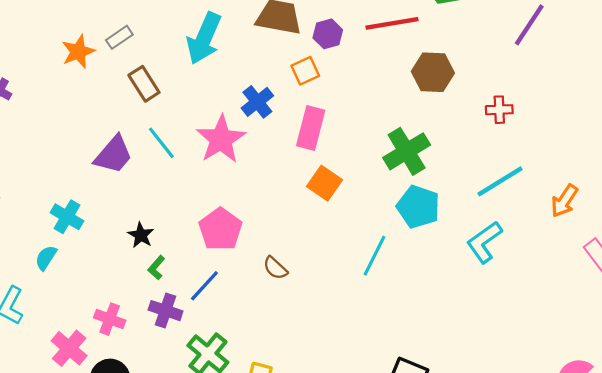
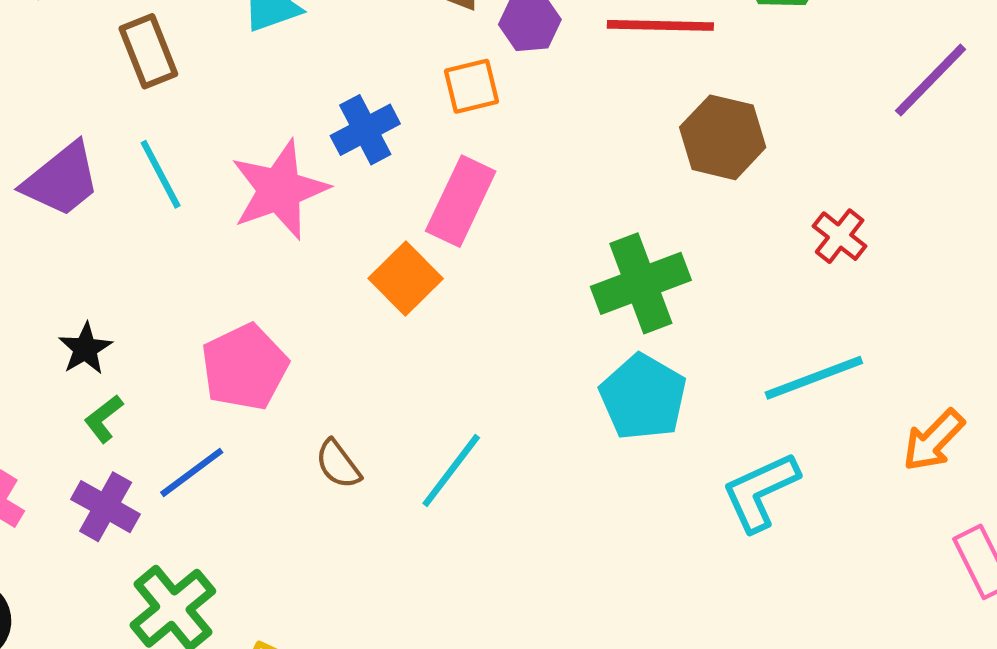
red cross: (499, 110) -> (840, 236), turned 30
orange square: (324, 183) -> (406, 278), moved
cyan line: (375, 256) -> (451, 471), moved

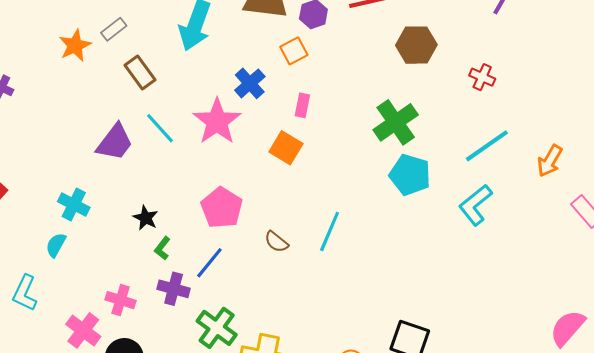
pink rectangle: (461, 201) -> (302, 105), size x0.6

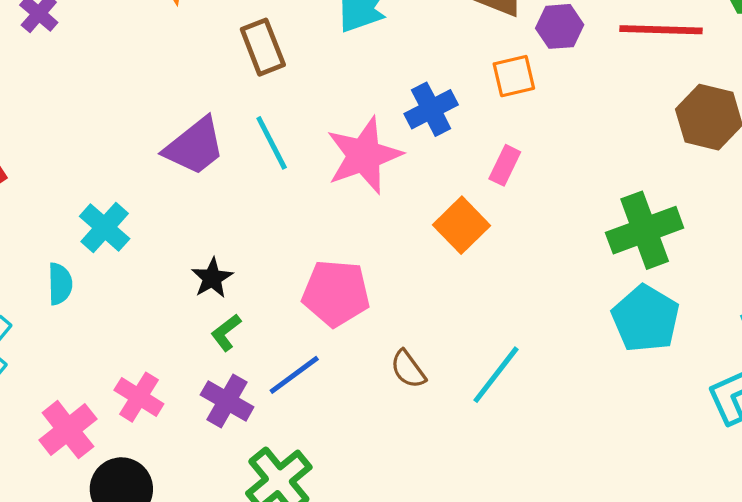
pink pentagon: (222, 208) -> (336, 293), turned 30
cyan semicircle: (56, 245) -> (60, 284), turned 135

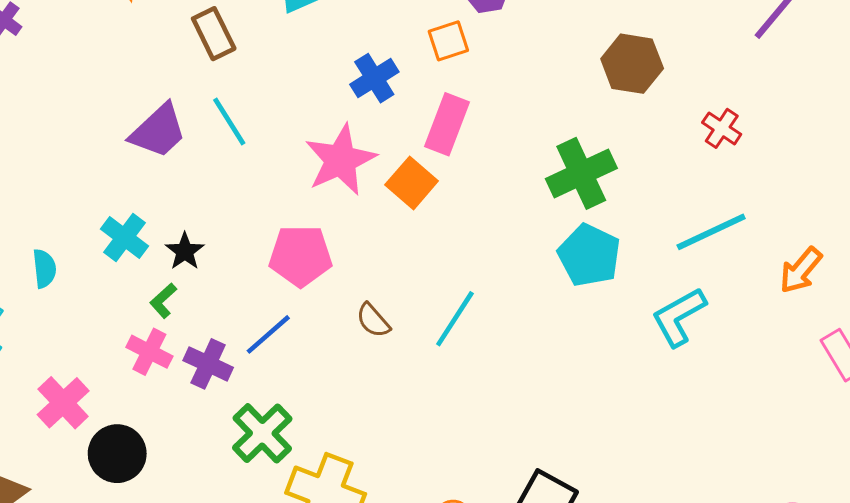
pink star: (364, 155) -> (340, 160), moved
pink rectangle: (505, 165) -> (447, 124), size x1.6
cyan cross: (105, 227) -> (125, 237), moved
green L-shape: (226, 333) -> (163, 301), moved
pink cross: (139, 397) -> (149, 352), moved

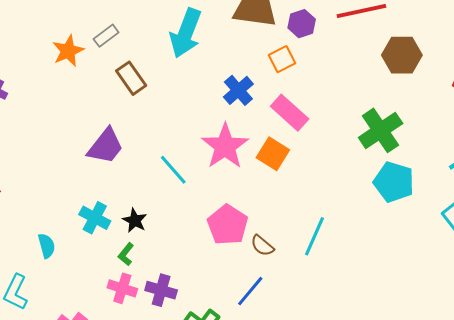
cyan line: (229, 122) -> (173, 170), moved
pink rectangle: (447, 124) -> (290, 113), turned -60
pink pentagon: (301, 256) -> (228, 225), moved, turned -30
blue line: (268, 334) -> (250, 291), moved

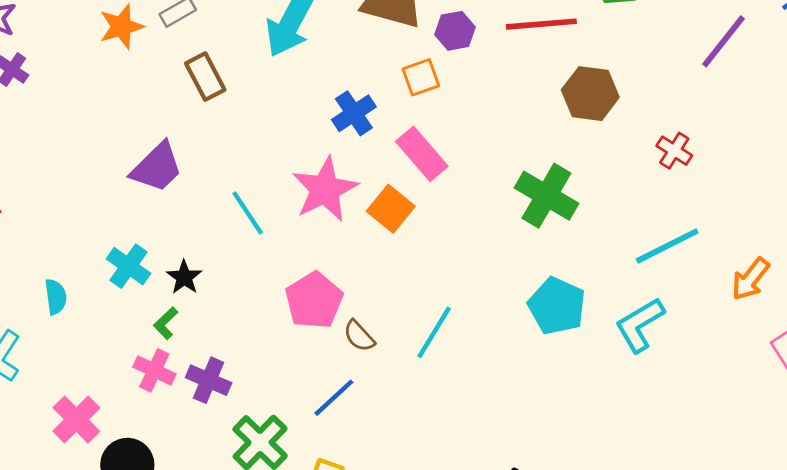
green cross: (381, 130) -> (546, 196), turned -33
cyan pentagon: (394, 182) -> (557, 306), moved

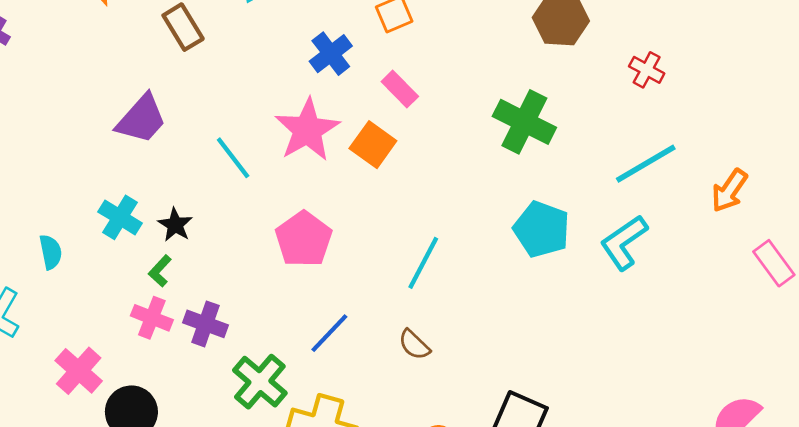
pink rectangle: (422, 154) -> (400, 89), size x0.7
brown semicircle: (359, 336) -> (414, 345), moved

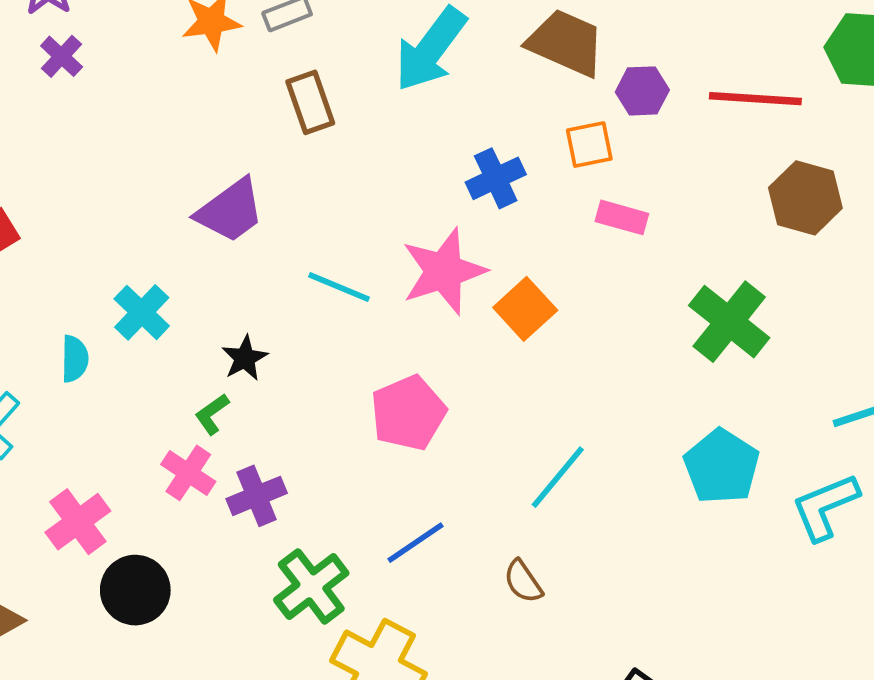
pink rectangle: (400, 89) -> (622, 217), moved, turned -42
cyan line: (233, 158) -> (339, 287), turned -42
cyan cross: (120, 217) -> (142, 312), moved
purple cross: (205, 324) -> (257, 496), turned 36

